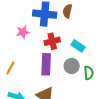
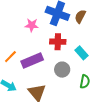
purple rectangle: (46, 64) -> (32, 61), moved, turned 50
gray circle: (72, 66) -> (62, 70), moved

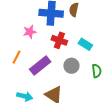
red cross: (58, 42) -> (59, 40), turned 35
orange line: (10, 57) -> (16, 57), moved

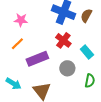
pink star: (30, 32) -> (21, 20), moved

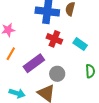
gray circle: (67, 68) -> (57, 74), moved

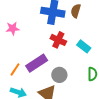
orange line: (11, 54) -> (15, 69), moved

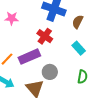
brown semicircle: (76, 11) -> (78, 22), moved
red cross: (58, 40) -> (45, 36), moved

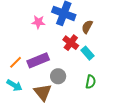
pink star: (12, 18) -> (38, 22), moved
red cross: (45, 36) -> (71, 43), moved

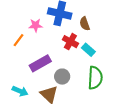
brown semicircle: (87, 27) -> (85, 24), turned -40
orange line: (16, 62) -> (18, 40), moved
green semicircle: (91, 82) -> (95, 78), size x1.6

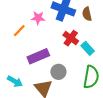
brown semicircle: (85, 24) -> (87, 14), moved

